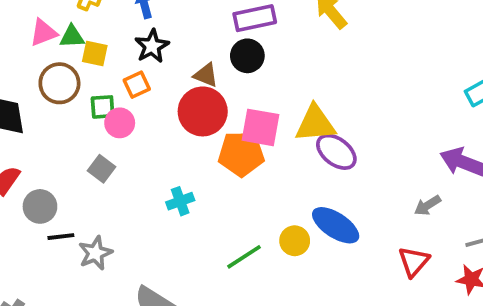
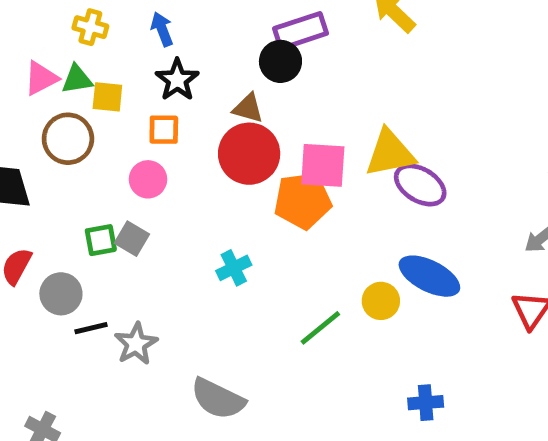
black circle: (247, 56) -> (280, 61), moved
orange square: (137, 85) -> (164, 130), turned 32
green square: (103, 107) -> (101, 240), moved

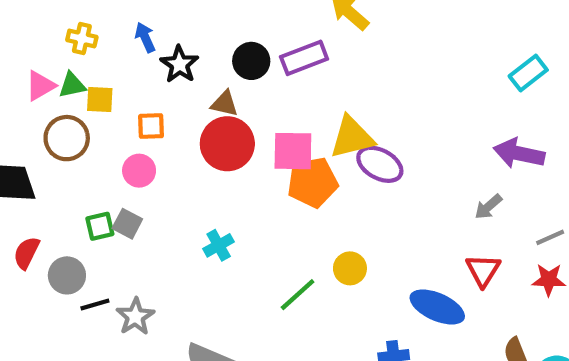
purple rectangle: (301, 31) -> (304, 58), moved
black star: (177, 80) -> (179, 64), moved
orange pentagon: (303, 201) -> (313, 182), moved
blue ellipse: (429, 276) -> (437, 307), moved

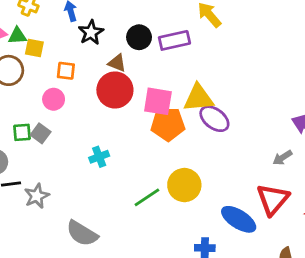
yellow circle: (350, 268) -> (184, 185), size x1.5
red triangle: (483, 270) -> (273, 199), size x1.4

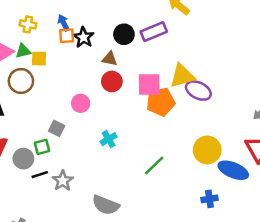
orange square: (66, 71) -> (67, 36), moved
red circle: (115, 90) -> (112, 81), size x0.7
pink circle: (54, 99) -> (81, 103), moved
green square: (22, 132) -> (42, 147), moved
yellow circle: (184, 185) -> (207, 150), moved

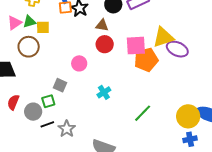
yellow circle: (207, 150) -> (188, 116), moved

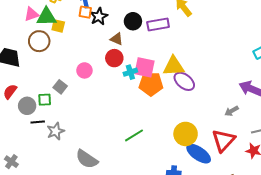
green triangle: (29, 22) -> (46, 17), size x1.5
cyan cross: (104, 92) -> (130, 72), moved
yellow circle: (188, 116) -> (186, 134), moved

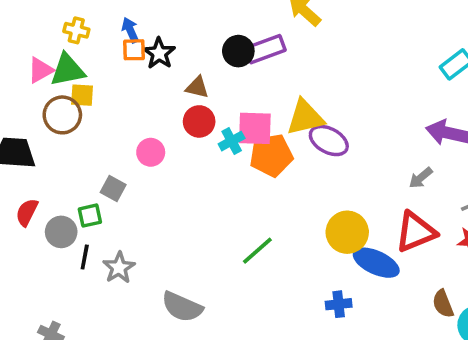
black circle: (133, 21) -> (238, 51), moved
yellow square: (58, 26) -> (82, 95), moved
black line: (38, 122) -> (85, 257), turned -64
red triangle: (223, 140) -> (416, 232), turned 35

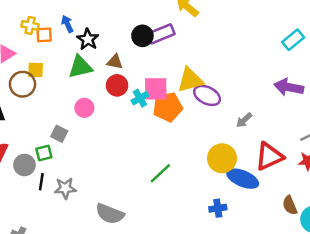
orange square: (134, 50) -> (44, 35), moved
green triangle: (67, 70) -> (80, 67), moved
gray arrow: (421, 178) -> (244, 120), moved
gray star: (119, 268) -> (65, 188), turned 30

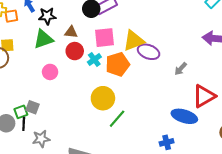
black star: (88, 39) -> (47, 16), turned -30
pink square: (156, 89) -> (105, 38), moved
gray square: (59, 134) -> (33, 107), moved
yellow circle: (222, 158) -> (103, 98), moved
black line: (41, 182) -> (24, 124), moved

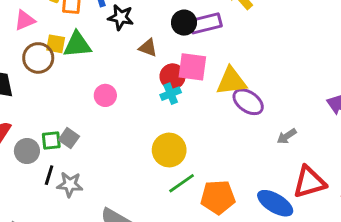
green triangle: (43, 39) -> (77, 45), moved
red circle: (75, 51) -> (173, 76), moved
orange pentagon: (118, 64) -> (218, 197), moved
black line: (24, 124) -> (49, 175), moved

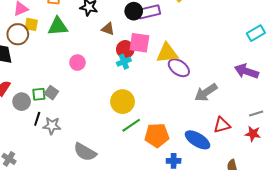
yellow square: (56, 44) -> (31, 24), moved
brown circle: (38, 58) -> (18, 34), moved
gray arrow: (287, 136) -> (206, 92), size x1.6
red triangle: (309, 182) -> (222, 125), size x0.7

